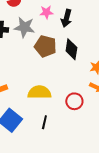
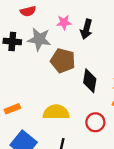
black diamond: (71, 49) -> (90, 81), moved

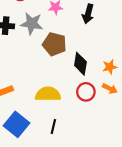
black arrow: (86, 29) -> (88, 14), moved
red circle: (95, 122) -> (86, 92), moved

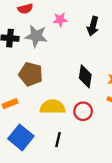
brown pentagon: (54, 44) -> (31, 74), moved
red circle: (86, 92) -> (83, 111), moved

